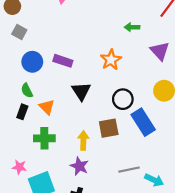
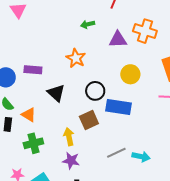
purple triangle: (160, 51) -> (118, 40), turned -36
blue rectangle: (143, 122) -> (119, 107), turned -35

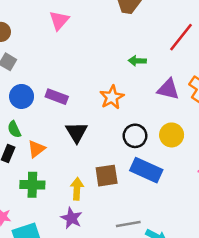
black circle: (95, 91) -> (135, 136), moved
orange triangle: (29, 115) -> (36, 149), turned 35

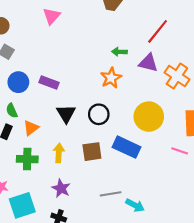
purple triangle: (168, 89) -> (148, 63), moved
orange star: (112, 97) -> (111, 78), moved
yellow circle: (172, 135) -> (149, 117), size x1.4
black circle: (135, 136) -> (99, 114), moved
yellow arrow: (77, 189) -> (59, 153), moved

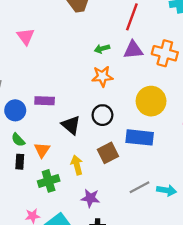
orange star: (111, 78) -> (102, 76), turned -30

